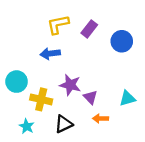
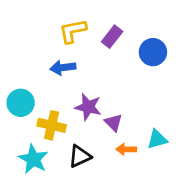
cyan triangle: (127, 98) -> (157, 139), moved
cyan star: (27, 126) -> (33, 159), size x1.5

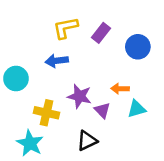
cyan circle: (21, 103) -> (16, 79), moved
cyan triangle: (157, 139) -> (137, 109), moved
orange arrow: (126, 149) -> (120, 89), moved
black triangle: (80, 156) -> (87, 141), moved

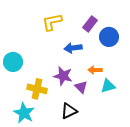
purple rectangle: (101, 33) -> (90, 24), moved
blue arrow: (57, 61) -> (73, 48), moved

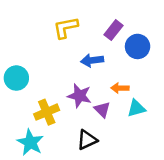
yellow cross: (37, 89) -> (47, 112), turned -36

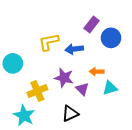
yellow L-shape: (66, 28) -> (49, 42), moved

